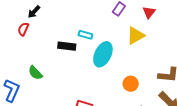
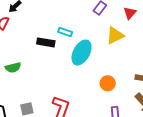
green semicircle: (35, 73) -> (13, 67), turned -63

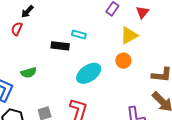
cyan ellipse: (82, 53) -> (89, 73), moved, turned 30
orange circle: (108, 83) -> (123, 61), moved

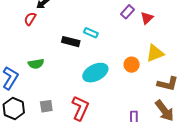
red triangle: (142, 12) -> (147, 18), moved
yellow triangle: (129, 35) -> (155, 53), moved

